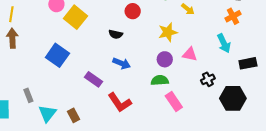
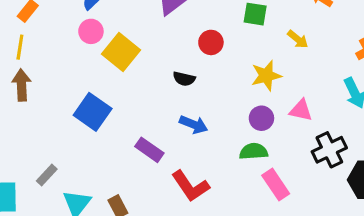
black cross: (208, 79) -> (329, 150), size x1.5
gray rectangle: (28, 95) -> (47, 175), turned 64

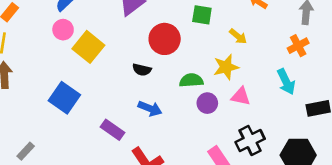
red circle: (211, 42) -> (165, 39), size x1.5
yellow star: (266, 76) -> (226, 67), moved
black cross: (329, 150) -> (250, 140), moved
green semicircle: (254, 151) -> (191, 80), moved

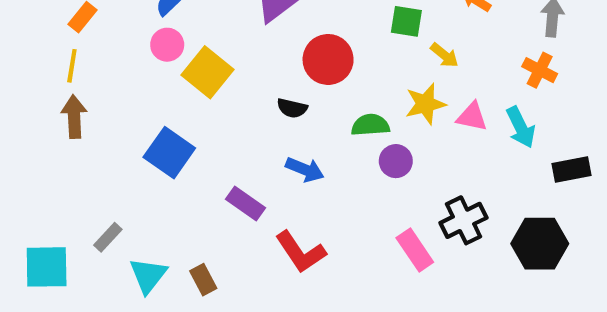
green square: (202, 15) -> (406, 21), moved
orange cross: (298, 46) -> (540, 70), turned -35
pink triangle: (241, 96) -> (472, 117), moved

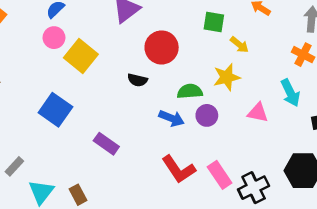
pink triangle: (472, 117) -> (258, 113), moved
blue arrow: (305, 170) -> (171, 118), moved
black cross: (464, 220) -> (254, 188), moved
red L-shape: (301, 252) -> (179, 169), moved

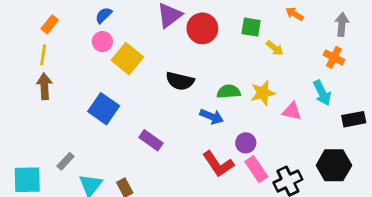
red circle: (162, 47) -> (202, 28), moved
yellow star: (227, 77) -> (263, 93), moved
black semicircle: (137, 80) -> (180, 81), size x1.5
purple circle: (207, 115) -> (246, 143), moved

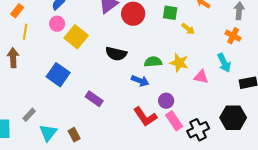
yellow line: (43, 55) -> (25, 32), moved
yellow star: (263, 93) -> (179, 63), turned 30

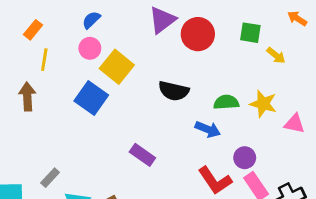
blue square: (58, 75) -> (91, 98), moved

